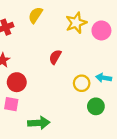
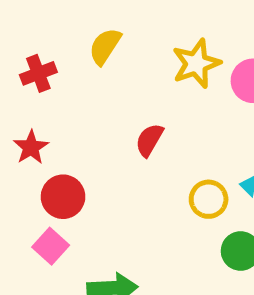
pink square: (11, 104) -> (51, 246), turned 32

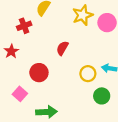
red cross: (38, 73) -> (24, 26), moved
red circle: (63, 197) -> (39, 73), moved

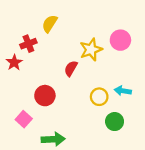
yellow star: (83, 15) -> (91, 50), moved
red star: (11, 51) -> (14, 63), moved

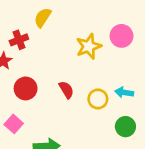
red semicircle: (71, 68) -> (66, 90), moved, turned 119
red circle: (45, 96) -> (26, 88), moved
green circle: (115, 122) -> (125, 127), moved

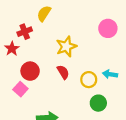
yellow star: (89, 46) -> (66, 47), moved
pink square: (14, 124) -> (20, 89), moved
green circle: (125, 127) -> (98, 103), moved

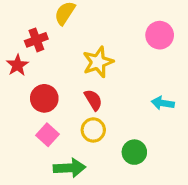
yellow circle: (89, 80) -> (93, 130), moved
pink square: (20, 89) -> (47, 135), moved
green circle: (98, 103) -> (134, 152), moved

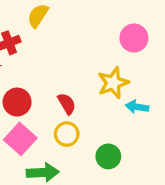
yellow star: (98, 62) -> (113, 83), moved
pink square: (47, 135) -> (20, 139), size x1.4

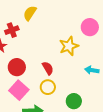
yellow star: (113, 83) -> (69, 46), moved

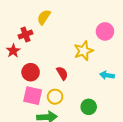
yellow circle: (48, 87) -> (55, 97), moved
pink square: (19, 90) -> (33, 96), turned -30

